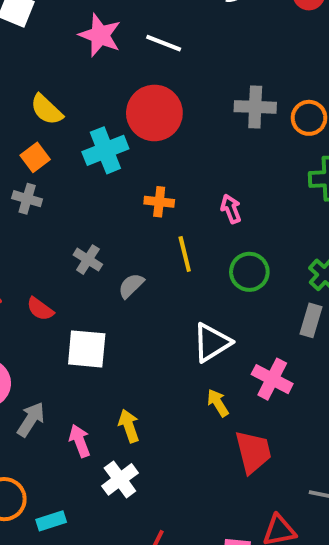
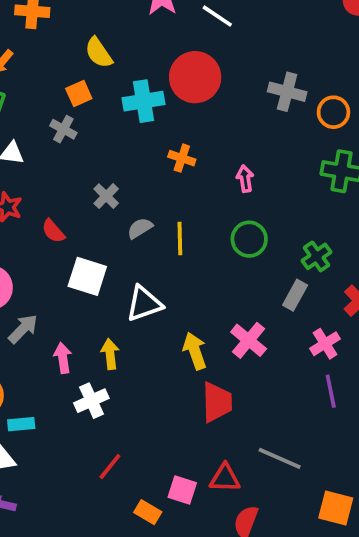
yellow line: (185, 254) -> (180, 238), moved
white triangle: (212, 343) -> (144, 304), moved
yellow arrow: (218, 403) -> (195, 351), size x1.4

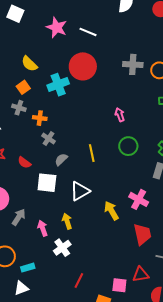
orange cross: (182, 158) -> (40, 118), moved
gray semicircle: (140, 228) -> (61, 160), moved
red trapezoid: (217, 402) -> (142, 234), moved

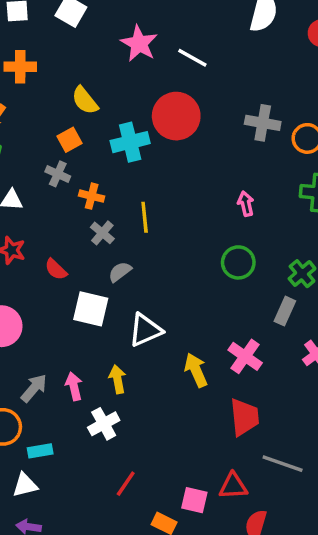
pink arrow: (120, 115) -> (246, 204), moved
yellow line: (92, 153) -> (145, 217), moved
gray arrow: (19, 217) -> (34, 388), moved

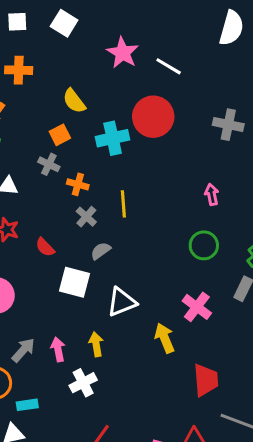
pink cross: (245, 356) -> (197, 307), moved

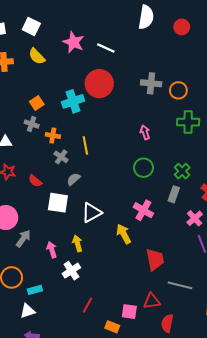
yellow semicircle: (74, 101) -> (37, 56), moved
gray arrow: (23, 350) -> (23, 239), moved

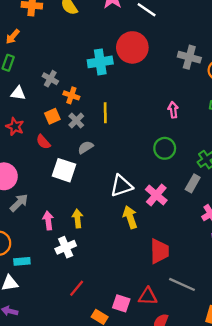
orange square: (37, 103) -> (52, 116), moved
white triangle: (92, 213) -> (121, 186), moved

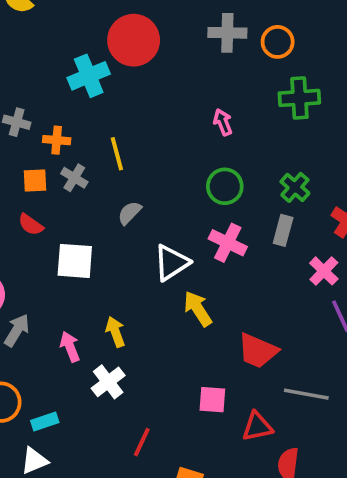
orange square: (52, 116) -> (35, 181), turned 35
gray semicircle: (86, 147) -> (130, 213), moved
pink cross: (156, 195) -> (228, 243), moved
red trapezoid: (159, 251) -> (258, 351), turned 128
pink square: (121, 303) -> (212, 400), moved

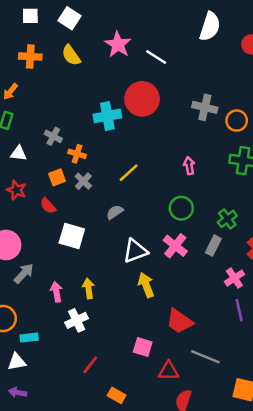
yellow line: (117, 154) -> (129, 173), moved, turned 50
orange square: (35, 181) -> (57, 177), turned -30

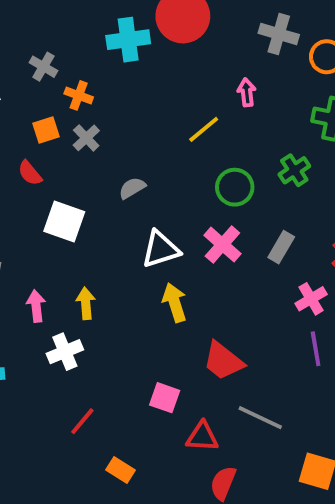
pink arrow: (189, 166) -> (247, 92), moved
yellow line: (129, 173) -> (204, 129), moved
green cross: (227, 219) -> (294, 170), moved

